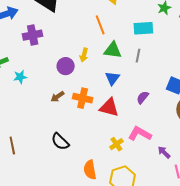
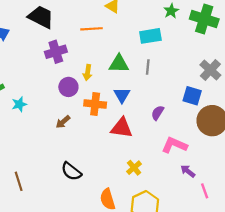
orange line: (100, 25) -> (92, 29), moved, turned -66
purple cross: (33, 35) -> (56, 52), moved
orange cross: (83, 98) -> (95, 104), moved
pink L-shape: (140, 134) -> (174, 145), moved

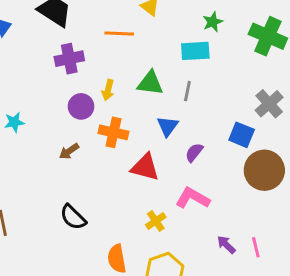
green star: (171, 11) -> (213, 22), moved
blue triangle: (122, 95) -> (168, 126), moved
pink L-shape: (174, 145) -> (193, 198), moved
purple arrow: (188, 171) -> (226, 245), moved
pink line: (205, 191) -> (256, 247), moved

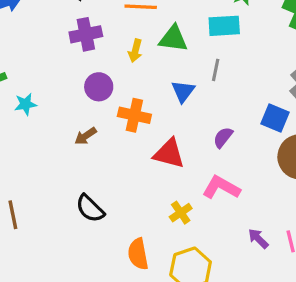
green triangle: (150, 83) -> (173, 39), moved
yellow arrow: (108, 90) -> (135, 51), moved
blue triangle: (168, 126) -> (183, 91), moved

